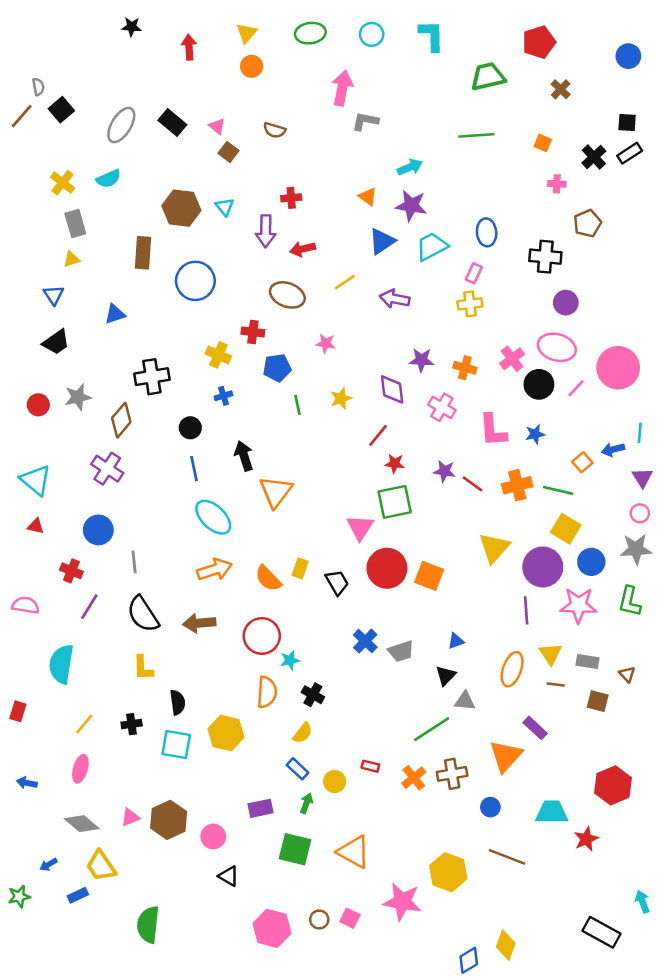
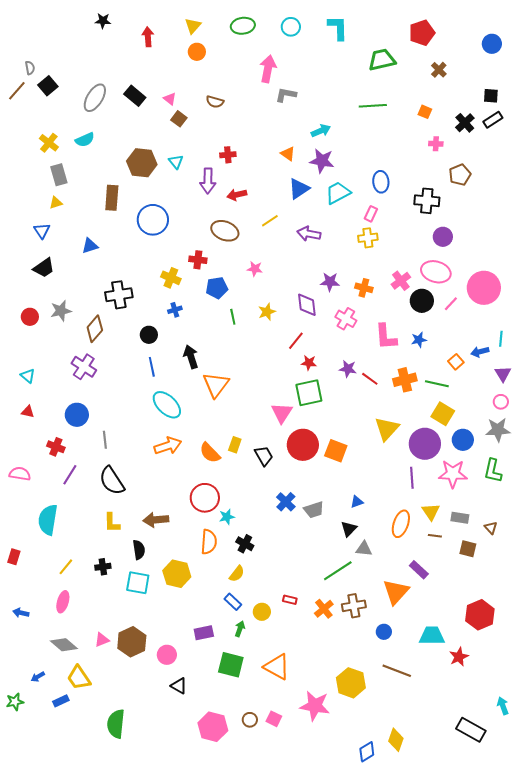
cyan triangle: (36, 480) -> (28, 376), size x0.6
brown arrow: (199, 623) -> (156, 520), moved

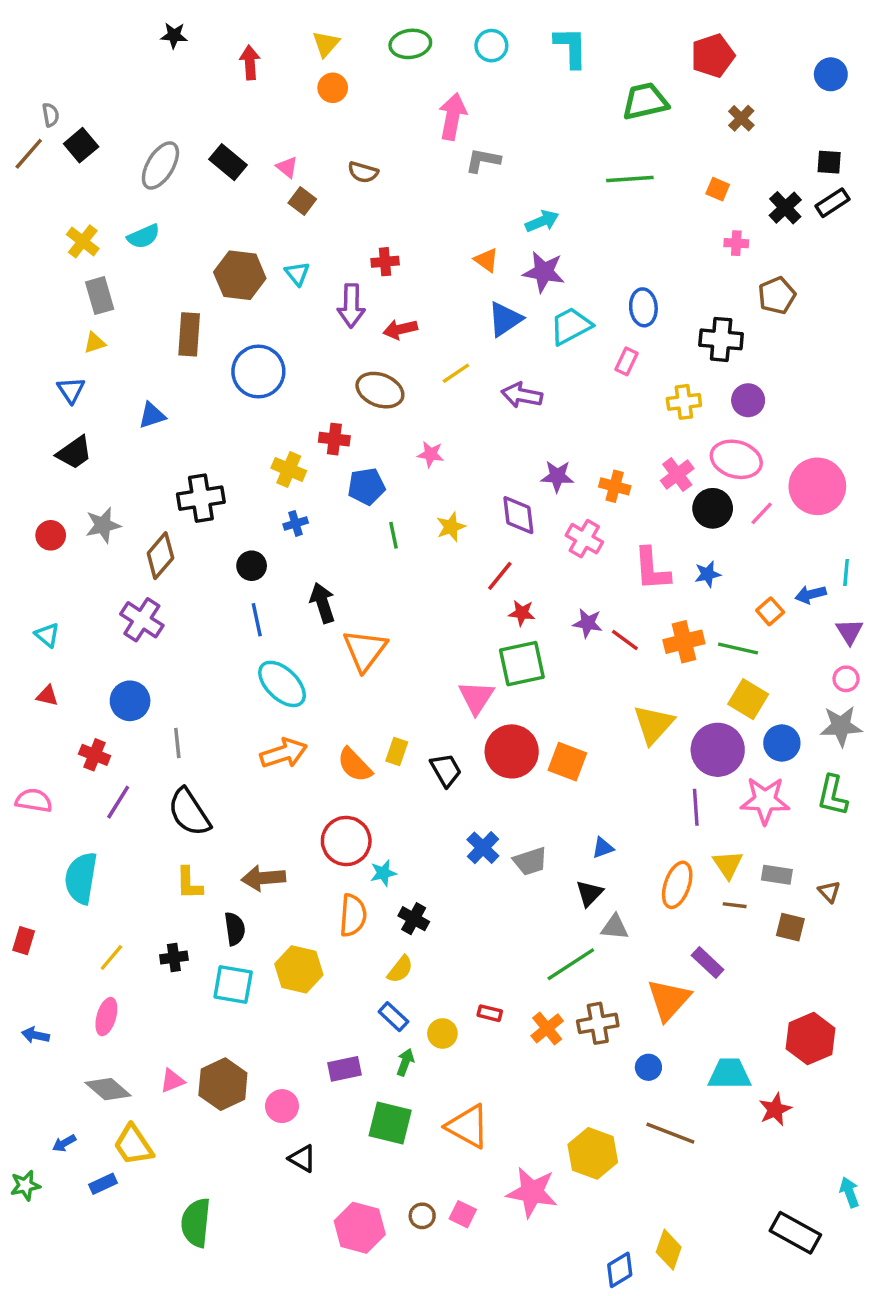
yellow cross: (368, 238) -> (684, 402), moved

